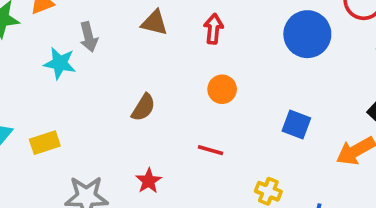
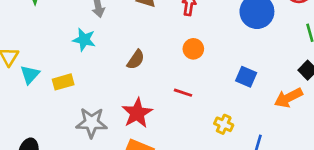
cyan star: (60, 63) -> (84, 40), moved
red star: (149, 181) -> (137, 113), size x1.6

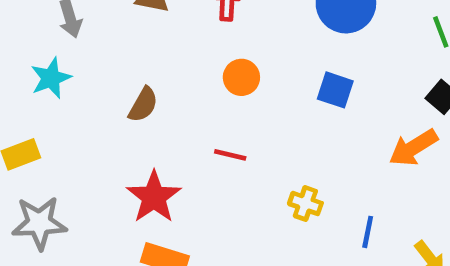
cyan star: (84, 40) -> (51, 78), turned -30
blue square: (246, 77) -> (335, 90), moved
gray star: (92, 123) -> (39, 223), moved

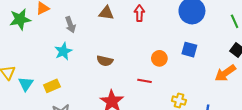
orange circle: (241, 77) -> (159, 58), moved
brown semicircle: (143, 105) -> (105, 61), turned 77

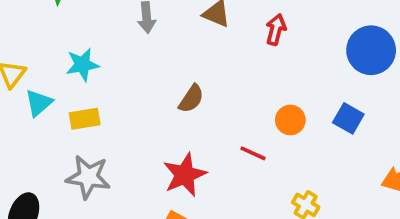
cyan star: (63, 51) -> (82, 65), moved
brown semicircle: (105, 61) -> (191, 99), turned -84

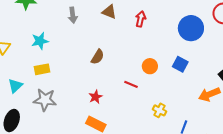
cyan triangle: (39, 103) -> (15, 86), moved
red star: (185, 175) -> (96, 97), size x0.6

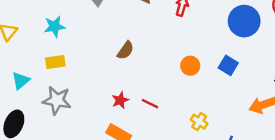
red line: (131, 84) -> (150, 104), moved

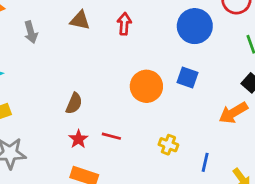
brown semicircle: (126, 50) -> (74, 103), moved
orange circle: (190, 66) -> (146, 86), size x1.5

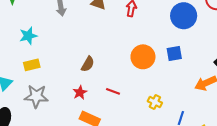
blue square: (187, 78) -> (174, 53), turned -35
red star: (78, 139) -> (80, 93), moved

